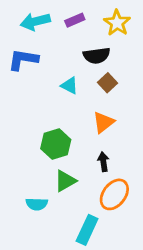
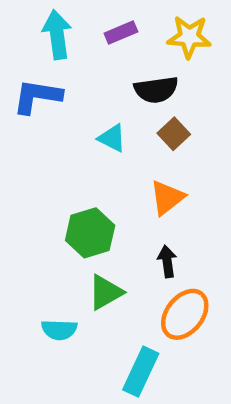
cyan arrow: (35, 22) -> (57, 35), turned 96
yellow star: (117, 23) -> (189, 37), turned -30

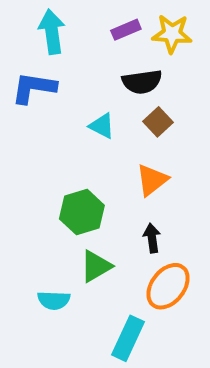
purple rectangle: (121, 32) -> (126, 30), moved

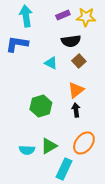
black arrow: (152, 238) -> (76, 110), moved
green triangle: (96, 266) -> (49, 146), moved

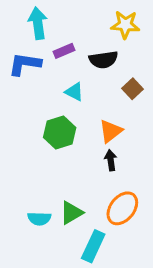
purple rectangle: (63, 15) -> (64, 51), moved
brown square: (79, 61) -> (133, 89), moved
green hexagon: (41, 106) -> (60, 133), moved

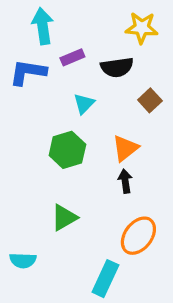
cyan triangle: (74, 92) -> (84, 104), turned 48
green triangle: (71, 213) -> (64, 218), moved
cyan semicircle: (39, 219) -> (23, 260), moved

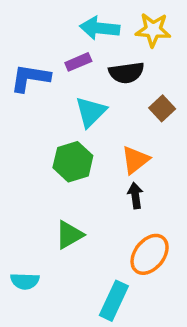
cyan arrow: (43, 26) -> (100, 28), moved, turned -76
cyan triangle: (84, 104) -> (91, 112), size x1.4

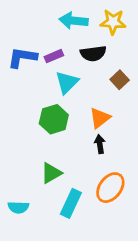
purple rectangle: (78, 62) -> (54, 56), moved
cyan rectangle: (114, 301) -> (71, 203), moved

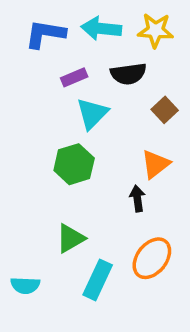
blue L-shape: (22, 57) -> (45, 34), moved
orange triangle: (100, 118) -> (155, 164), moved

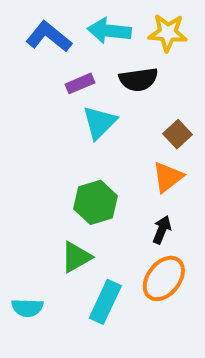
blue L-shape: (45, 34) -> (49, 37), turned 30
brown square: (165, 110) -> (177, 134), moved
green hexagon: (74, 164) -> (96, 202), moved
black arrow: (137, 199) -> (162, 230), moved, turned 30

